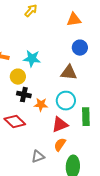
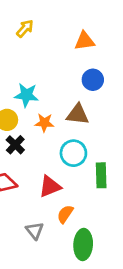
black cross: (24, 95) -> (15, 145), turned 32
orange star: (41, 105) -> (44, 123), moved
red triangle: (60, 125) -> (50, 186), moved
gray triangle: (38, 157) -> (35, 231), turned -48

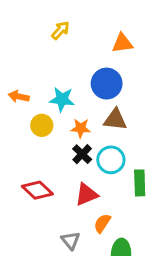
blue circle: (93, 80) -> (107, 84), moved, size x1.4
black cross: (15, 145) -> (82, 154), moved

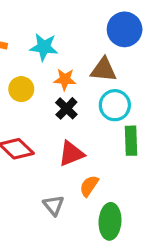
blue circle: (107, 84) -> (125, 29), moved
yellow circle: (42, 125) -> (21, 89), moved
cyan circle: (111, 160) -> (115, 105), moved

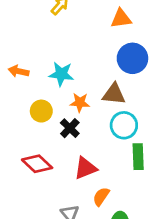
black cross: (66, 108) -> (70, 128), moved

